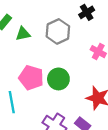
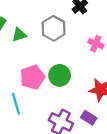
pink pentagon: (31, 78) -> (32, 77), turned -30

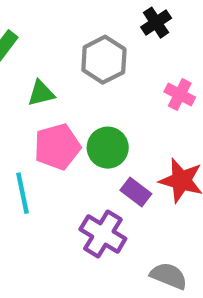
green triangle: (19, 35) -> (41, 93), moved
purple rectangle: (89, 118) -> (136, 192), moved

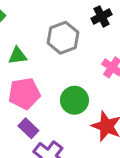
green circle: (108, 148) -> (74, 100), moved
purple rectangle: (136, 192) -> (28, 128), moved

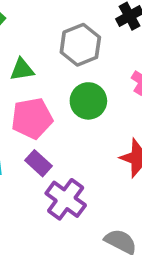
green circle: (74, 100) -> (88, 101), moved

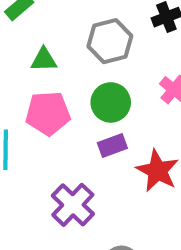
purple rectangle: (38, 163) -> (112, 146), moved, turned -70

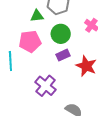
green triangle: (44, 60) -> (37, 16), moved

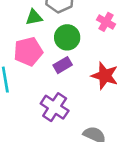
purple rectangle: (63, 55) -> (63, 65), moved

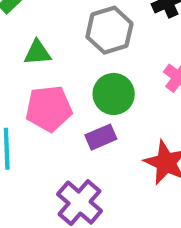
green triangle: (34, 17) -> (37, 53), moved

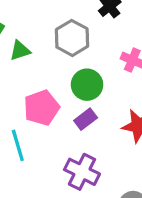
green triangle: (37, 53) -> (20, 51), moved

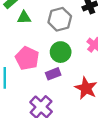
pink pentagon: (42, 108) -> (27, 58), turned 30

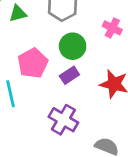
pink pentagon: (27, 58) -> (33, 63), turned 30

